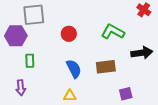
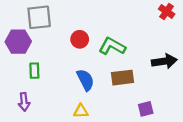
green L-shape: (113, 32) -> (112, 46), moved

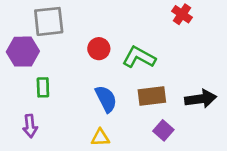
red cross: (167, 11) -> (182, 14), moved
black arrow: (164, 61) -> (201, 99), moved
purple square: (146, 109) -> (163, 130), moved, turned -35

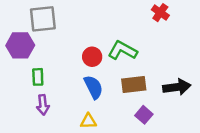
red circle: (99, 49) -> (92, 57), moved
purple arrow: (30, 126) -> (43, 105), moved

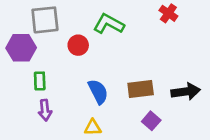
green L-shape: (122, 50) -> (109, 24), moved
red circle: (92, 57) -> (78, 45), moved

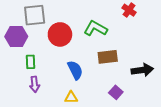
green L-shape: (109, 24) -> (96, 28), moved
red circle: (78, 45) -> (60, 34), size x1.5
brown rectangle: (141, 89) -> (108, 57), moved

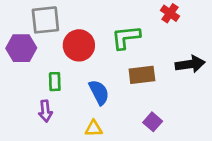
green L-shape: (96, 28) -> (126, 37), turned -35
green rectangle: (30, 62) -> (55, 82), moved
black arrow: (142, 70) -> (190, 64), moved

